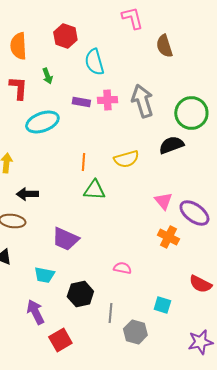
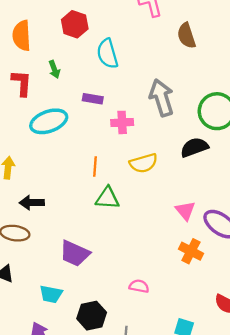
pink cross: (107, 100) -> (122, 122), moved

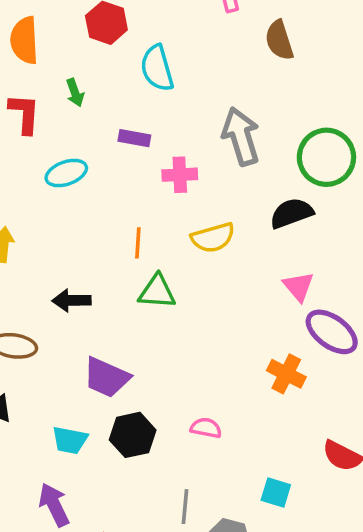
cyan ellipse: (49, 121) -> (66, 173), size x0.7
black arrow: (32, 203) -> (72, 300), moved
pink triangle: (185, 211) -> (299, 287), moved
black hexagon: (92, 316) -> (133, 435), moved

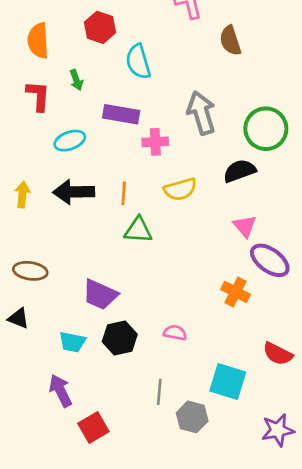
purple rectangle: (134, 138) -> (121, 114), size x1.5
black arrow: (72, 300) -> (74, 192), moved, size x1.4
cyan square: (276, 493) -> (228, 381), size x1.6

